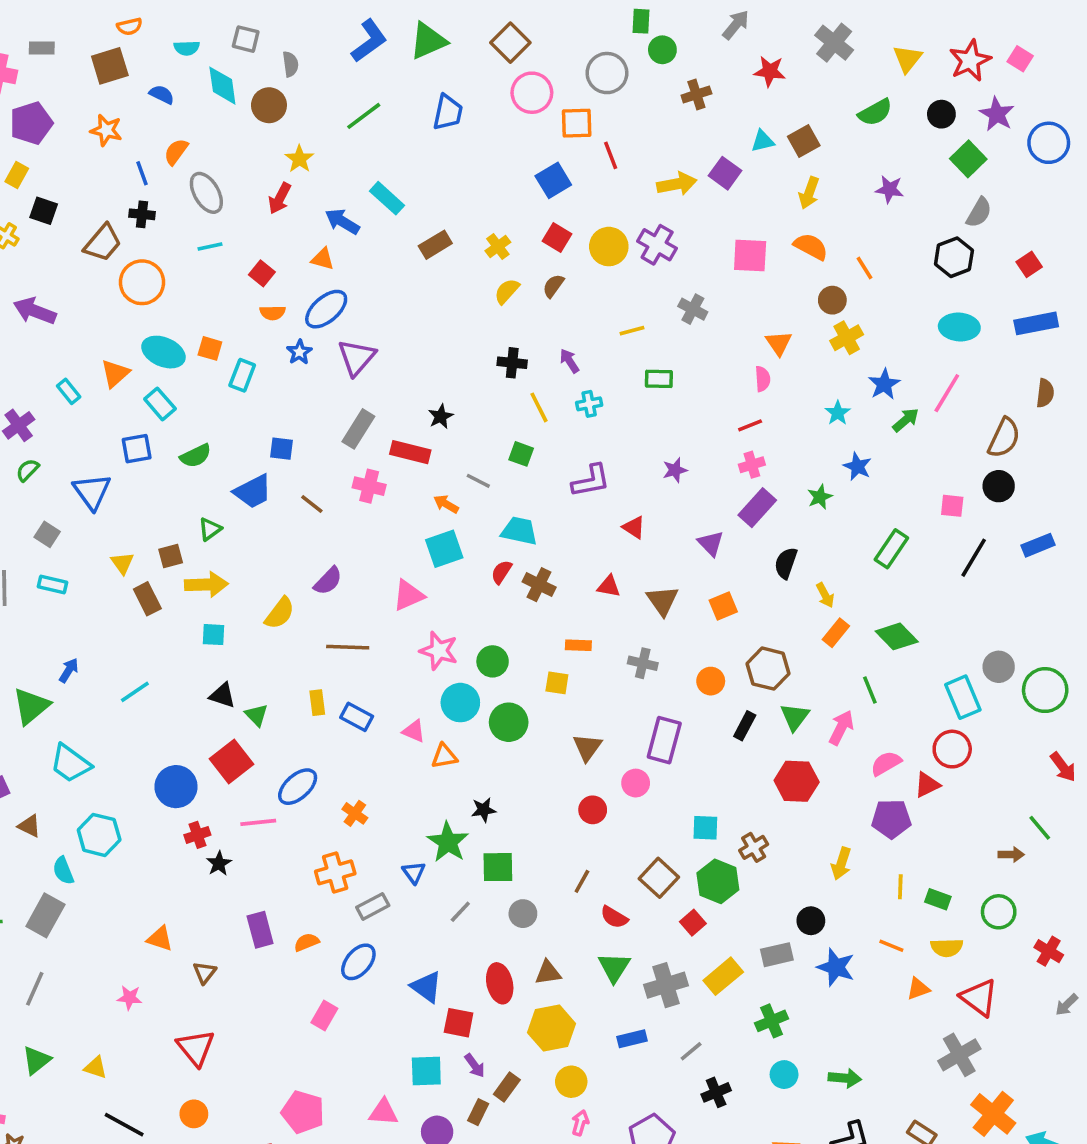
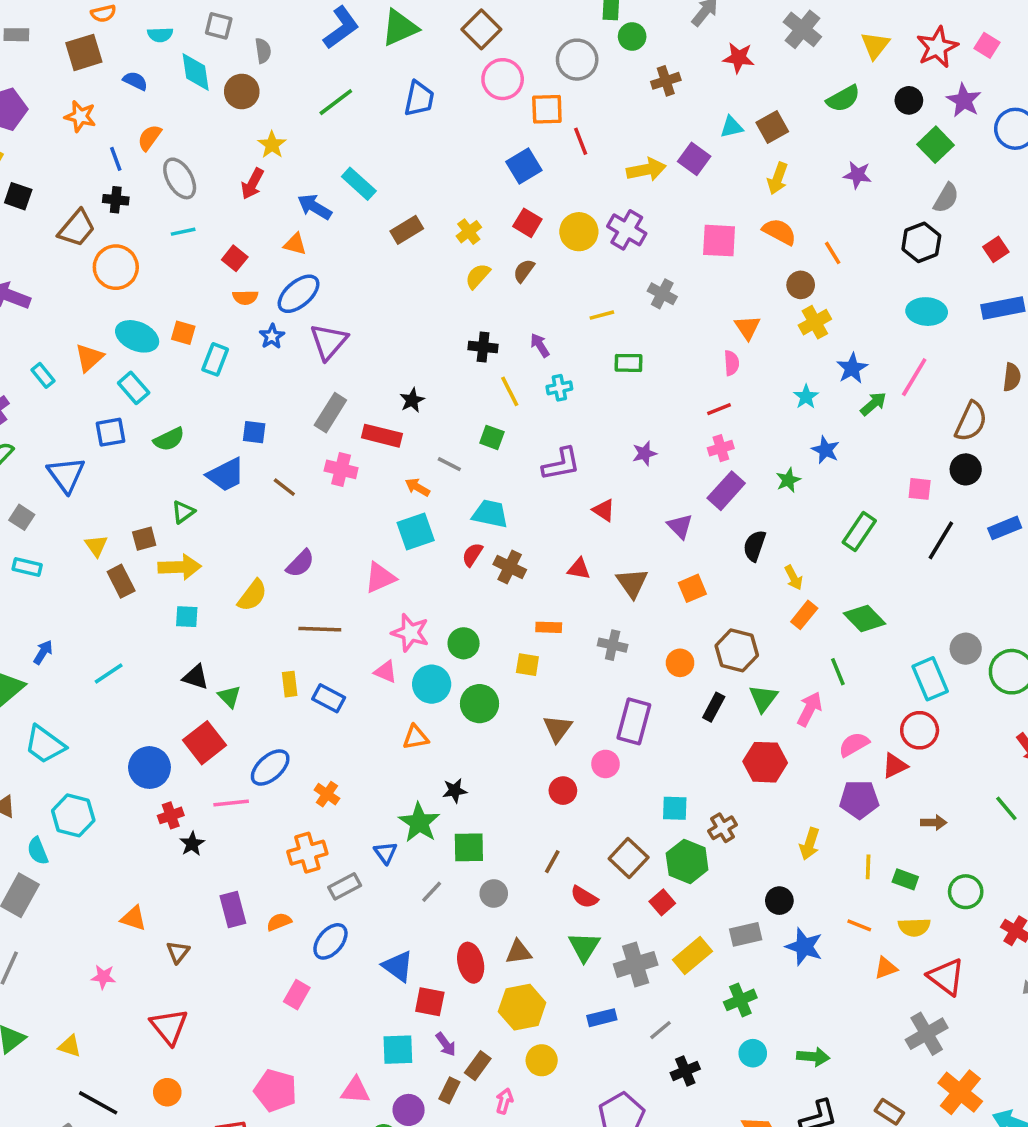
pink triangle: (414, 731) -> (385, 672), moved
brown arrow: (1011, 855) -> (934, 823), moved
pink arrow: (580, 1123) -> (504, 1101), moved

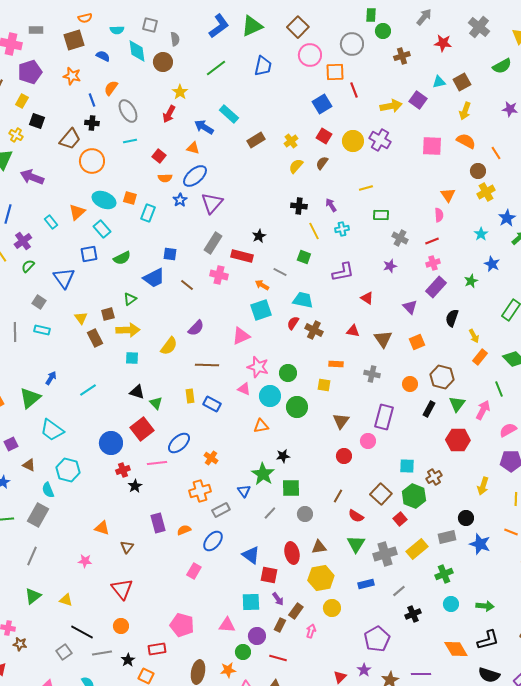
gray cross: (662, 294) -> (400, 238), moved

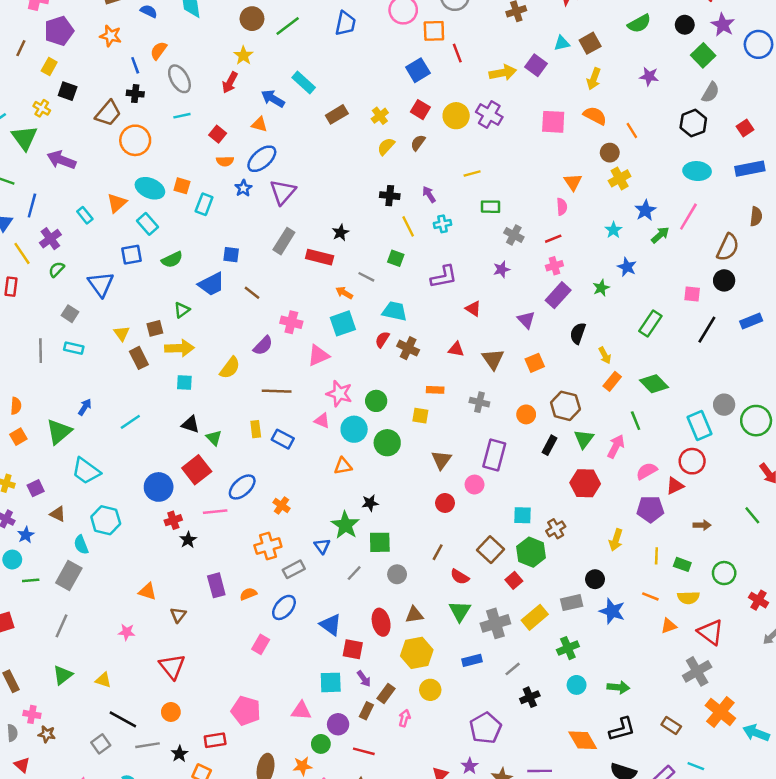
brown circle: (163, 62) -> (252, 19), moved
pink cross: (219, 275) -> (291, 322), moved

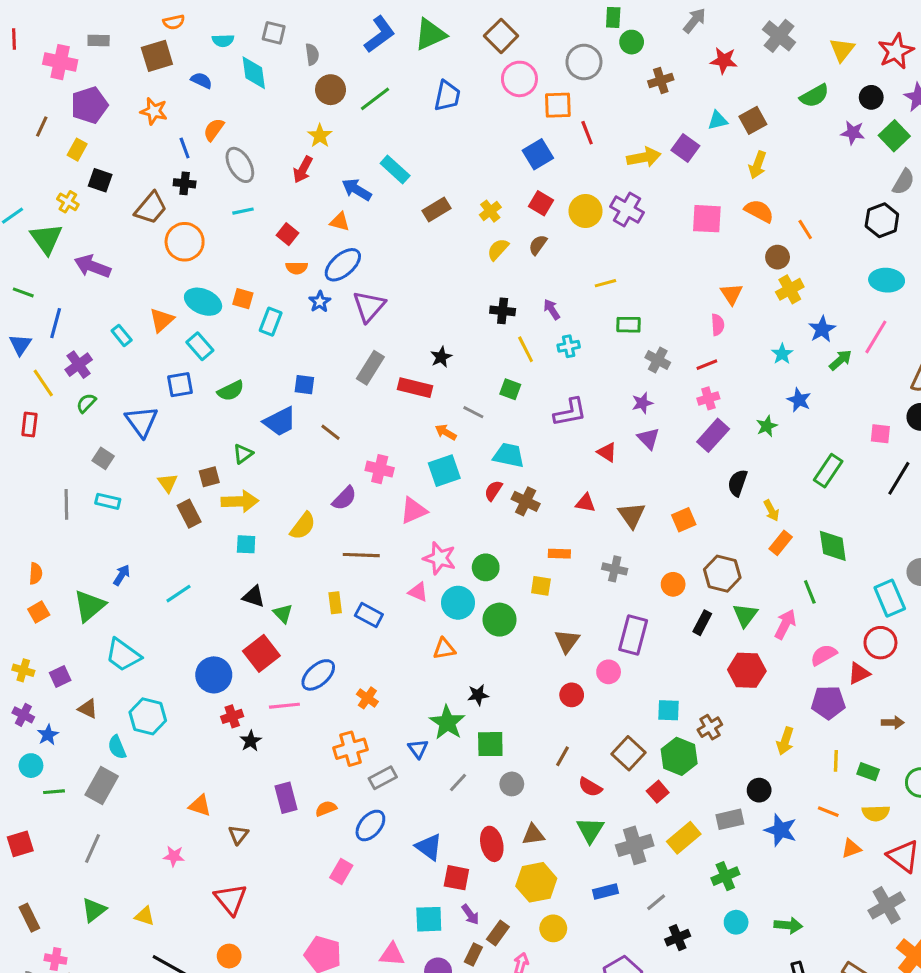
purple star: (649, 76) -> (853, 133), moved
purple triangle: (526, 320) -> (648, 438), moved
green diamond: (654, 384) -> (833, 546), turned 36

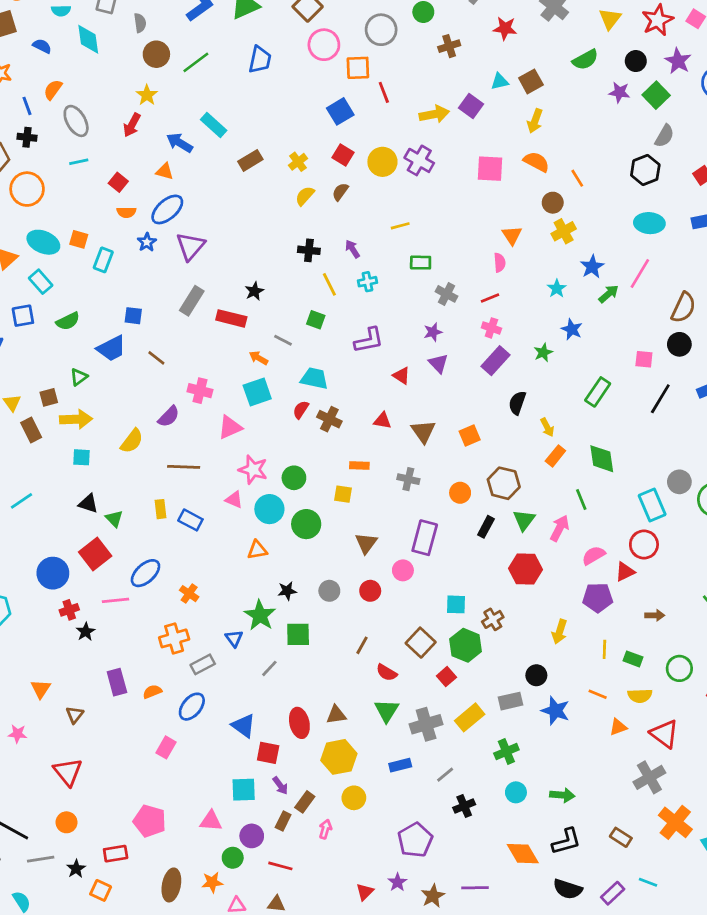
pink cross: (708, 398) -> (491, 328), turned 36
gray circle: (512, 784) -> (329, 591), moved
orange triangle: (200, 805) -> (41, 689), turned 45

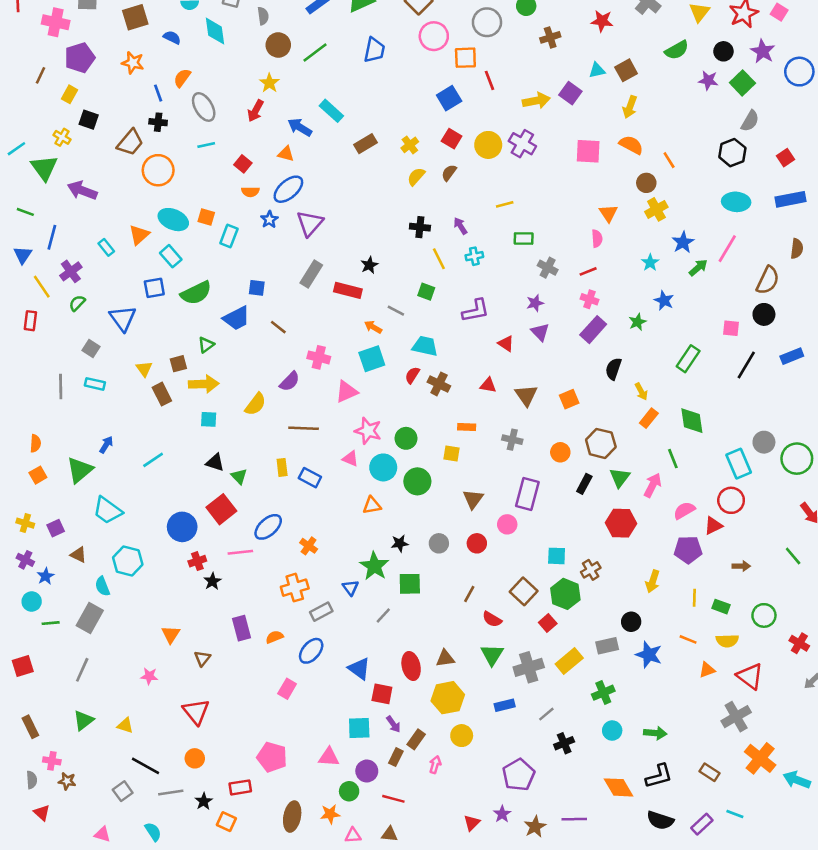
green semicircle: (68, 321) -> (196, 293), size x1.4

